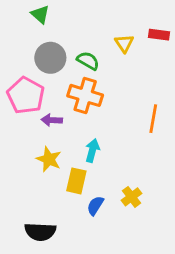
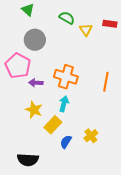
green semicircle: (88, 61) -> (67, 18), moved
orange cross: (85, 95) -> (66, 77), moved
yellow rectangle: (76, 181) -> (53, 125), turned 30

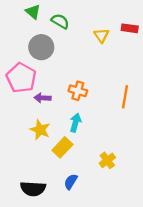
green semicircle: (67, 18) -> (60, 21), moved
orange cross: (66, 77) -> (78, 91), size x0.7
blue semicircle: (66, 142) -> (71, 182), moved

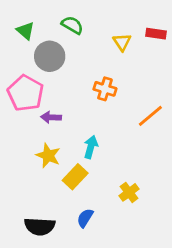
green triangle: (33, 12) -> (26, 31), moved
orange cross: (78, 91) -> (105, 89), moved
orange line: (125, 97) -> (150, 116), turned 40

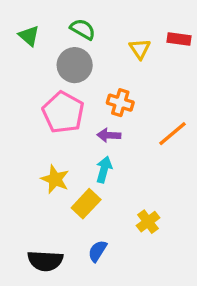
gray circle: (50, 56) -> (75, 65), moved
pink pentagon: (26, 93) -> (63, 112), moved
purple arrow: (51, 117) -> (109, 135), moved

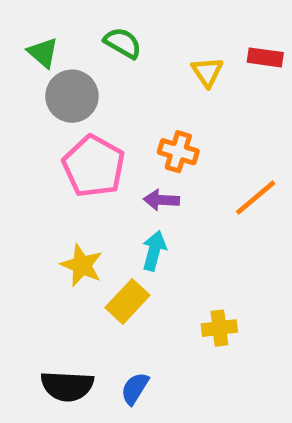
gray circle: (75, 65) -> (72, 96), moved
yellow cross: (148, 222) -> (219, 328), turned 30
blue semicircle: (97, 251) -> (135, 388), moved

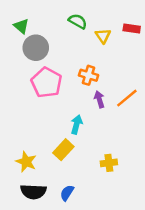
green semicircle: (123, 43) -> (78, 21), moved
purple arrow: (161, 200) -> (99, 99), moved, turned 70
yellow star: (82, 265) -> (26, 162), moved

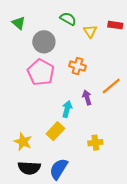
gray circle: (36, 48) -> (44, 42), moved
purple arrow: (99, 99) -> (87, 98), moved
blue semicircle: (67, 193) -> (59, 169), size x1.5

